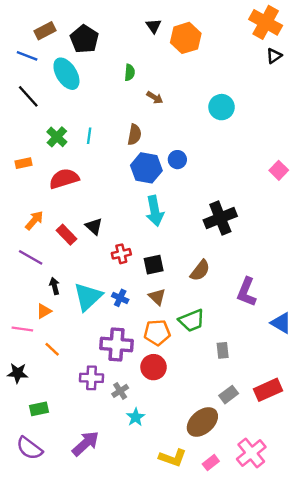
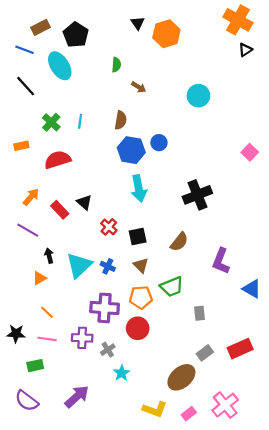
red cross: (121, 254) -> (109, 227), turned -35
pink line: (22, 329) -> (47, 339), moved

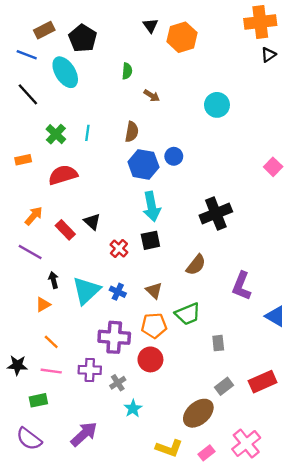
orange cross: (238, 20) -> (260, 22), turned -36
black square: (138, 237) -> (150, 240), moved

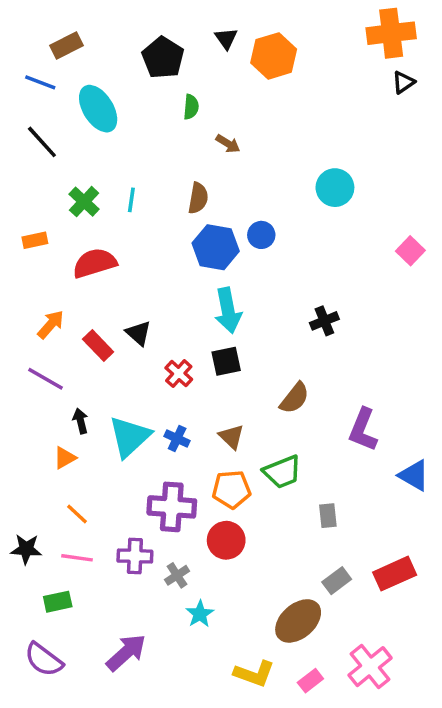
black pentagon: (83, 38) -> (163, 58), moved
cyan circle: (217, 105) -> (335, 188), moved
black cross: (216, 213) -> (324, 321), size x0.6

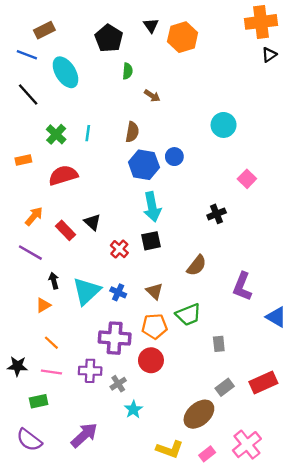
pink square: (410, 251) -> (247, 179), moved

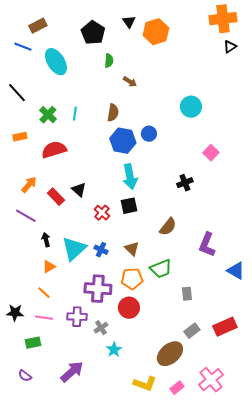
black line: (28, 95) -> (17, 93), moved
orange triangle: (43, 305) -> (49, 267), moved
purple semicircle: (29, 440) -> (25, 376), size x0.6

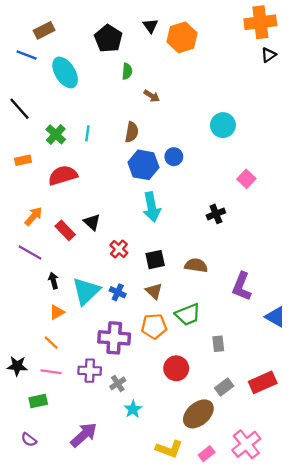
black square: (129, 206) -> (155, 260), moved
brown semicircle: (168, 227) -> (196, 265), turned -120
red circle: (129, 308) -> (176, 368), moved

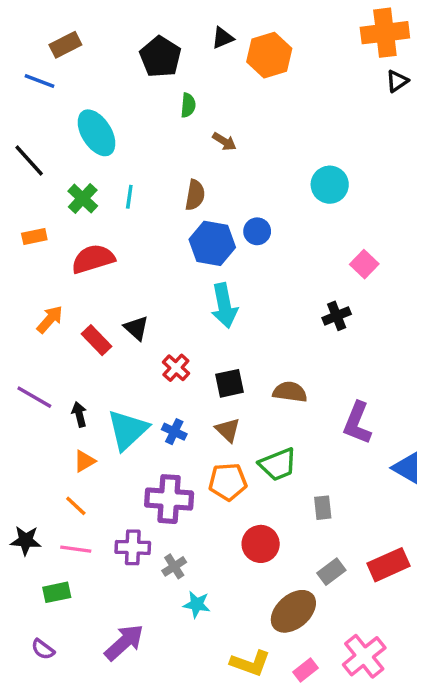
black triangle: (150, 26) -> (223, 38), turned 42
cyan ellipse: (65, 72) -> (97, 133), moved
black cross: (216, 214) -> (337, 316), moved
purple line: (30, 253) -> (34, 397), moved
cyan star: (133, 409) -> (197, 604), turned -30

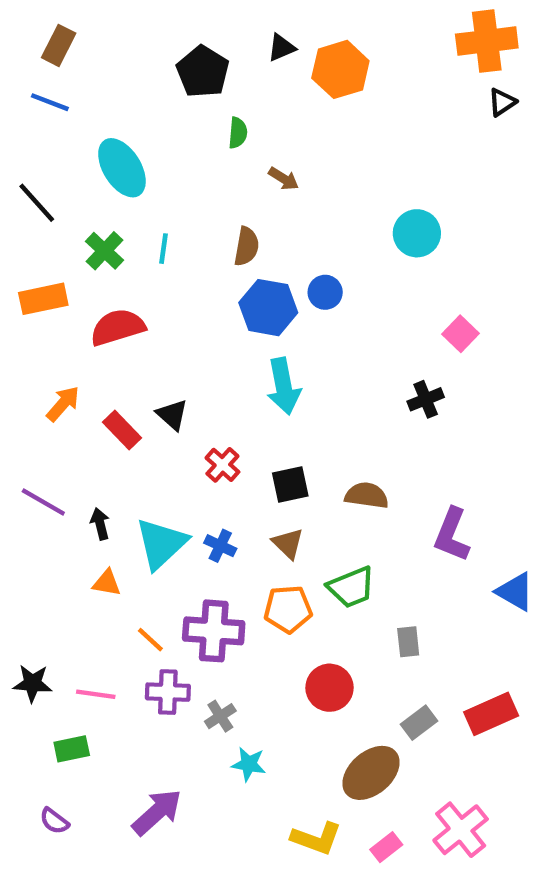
brown rectangle: (65, 45) -> (59, 45), moved, turned -36
orange rectangle: (34, 236) -> (43, 299), size x1.5
orange triangle: (84, 461) -> (107, 583), turned 40
orange line: (76, 506) -> (150, 640), moved

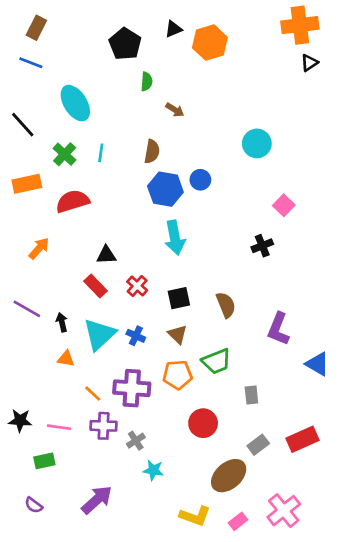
black triangle: (172, 415) -> (106, 255), turned -45
red rectangle: (122, 430) -> (95, 286), moved
brown semicircle: (367, 495) -> (226, 305), turned 60

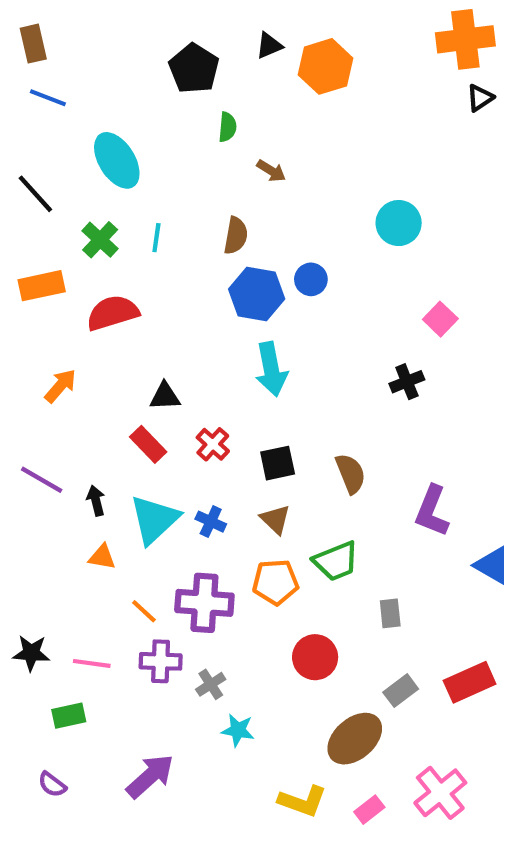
brown rectangle: (36, 28) -> (33, 44), moved, turned -40

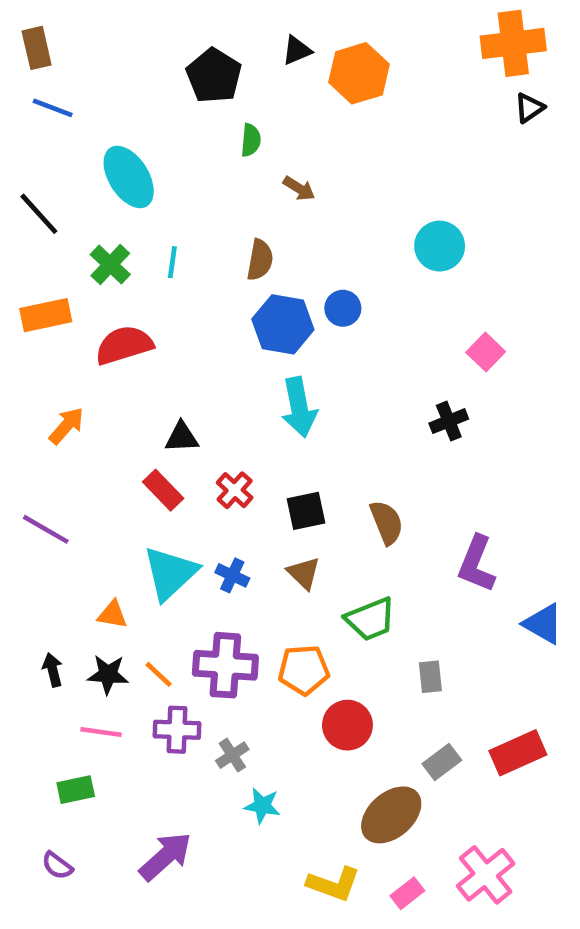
black arrow: (96, 501) -> (53, 670), moved
orange pentagon: (275, 582) -> (304, 670), moved
black star: (31, 653) -> (108, 674), moved

